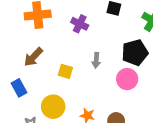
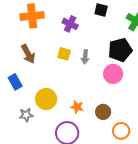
brown arrow: (33, 57) -> (28, 54), turned -72
yellow square: (65, 71) -> (64, 54), moved

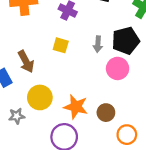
brown arrow: (28, 54) -> (26, 62), moved
gray arrow: (85, 57) -> (98, 44), moved
orange star: (77, 107) -> (76, 107), size x1.5

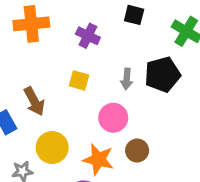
pink circle: (118, 68) -> (113, 118), moved
brown circle: (106, 113) -> (137, 150), moved

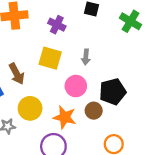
black pentagon: (162, 75) -> (113, 92), moved
yellow square: (79, 80) -> (50, 58), size x1.5

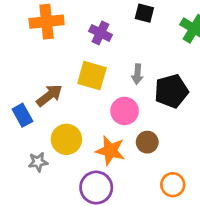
brown arrow: (17, 74) -> (49, 95), turned -100
black pentagon: (113, 92) -> (171, 91), moved

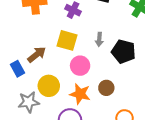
black pentagon: (171, 91) -> (123, 52), turned 30
pink circle: (125, 111) -> (80, 66), moved
gray star: (38, 162) -> (29, 102), size x1.5

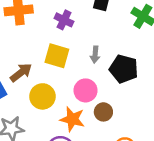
pink circle: (80, 66) -> (86, 90), moved
yellow circle: (49, 86) -> (42, 96), moved

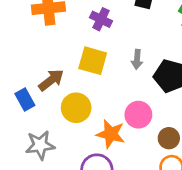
pink circle: (86, 90) -> (138, 115), moved
brown circle: (103, 112) -> (169, 138), moved

